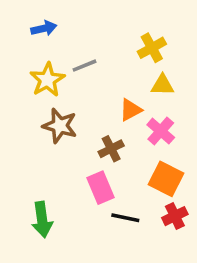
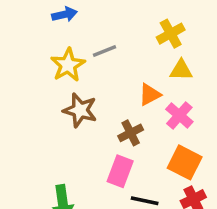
pink rectangle: (100, 188) -> (120, 171), turned 44

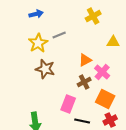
yellow cross: (171, 34) -> (93, 16), moved
yellow triangle: (181, 70) -> (113, 42), moved
brown cross: (131, 133) -> (84, 82), moved

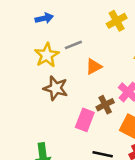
orange triangle: (85, 60) -> (94, 67), moved
pink rectangle: (68, 104) -> (85, 120), moved

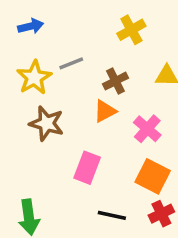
orange triangle: (94, 67) -> (105, 111), moved
brown cross: (105, 105) -> (115, 81), moved

